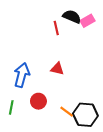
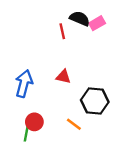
red circle: (38, 101) -> (34, 122), moved
green line: (11, 107) -> (26, 134), moved
black hexagon: (85, 115) -> (95, 101), moved

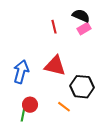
black semicircle: (80, 19) -> (81, 16), moved
pink rectangle: (97, 23) -> (84, 29), moved
red triangle: (63, 77) -> (55, 66), size x1.6

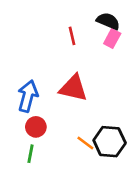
pink rectangle: (84, 29) -> (112, 39), turned -32
black hexagon: (82, 87) -> (110, 142), moved
red circle: (30, 105) -> (36, 127), moved

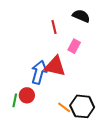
pink rectangle: (112, 39) -> (74, 46), moved
blue arrow: (28, 96) -> (39, 72), moved
green line: (31, 154) -> (15, 100), moved

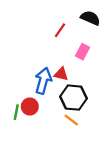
red line: (54, 27) -> (60, 30), turned 48
red triangle: (55, 66) -> (61, 74), size x0.6
black hexagon: (82, 106) -> (73, 98), moved

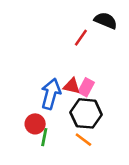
red line: (60, 30) -> (81, 38), moved
pink rectangle: (82, 52) -> (86, 87), moved
green line: (16, 112) -> (44, 137), moved

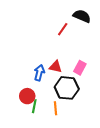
pink rectangle: (86, 87) -> (80, 68), moved
blue arrow: (51, 94) -> (39, 73), size x0.7
orange line: (83, 140) -> (56, 108), moved, turned 48

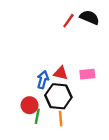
red line: (63, 29) -> (68, 21), moved
pink rectangle: (80, 68) -> (87, 74), turned 56
black hexagon: (67, 88) -> (58, 96), moved

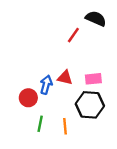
red line: (68, 21) -> (73, 35), moved
black hexagon: (58, 96) -> (90, 105), moved
red circle: (29, 105) -> (28, 98), moved

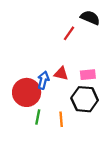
red circle: (28, 98) -> (27, 92), size x1.6

